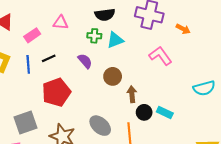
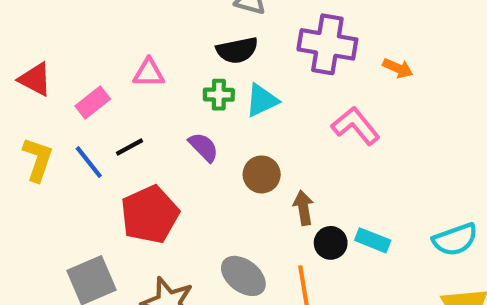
blue line: (28, 64) -> (89, 162), turned -30
cyan semicircle: (204, 88) -> (455, 240), moved

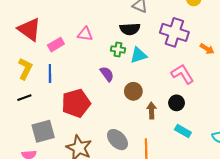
red triangle: (35, 79) -> (29, 29), size x1.4
black line: (129, 147) -> (24, 98), moved
blue line: (89, 162) -> (50, 73), turned 30
black circle: (331, 243) -> (177, 103), moved

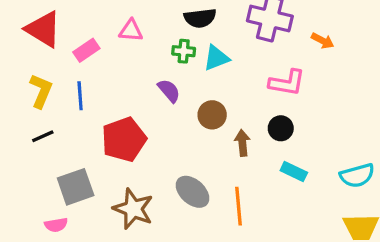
pink L-shape: (183, 74) -> (287, 83), turned 135

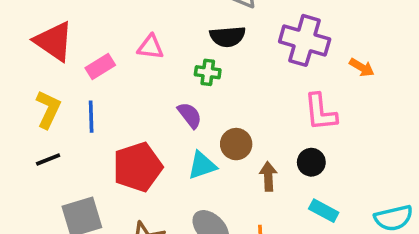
cyan triangle: (216, 58) -> (202, 165), moved
pink L-shape: (287, 83) -> (320, 112), turned 72

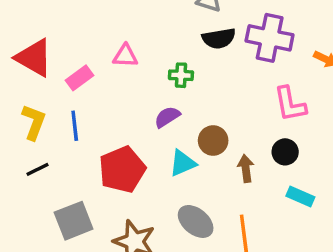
black semicircle: (228, 37) -> (219, 38), moved
purple semicircle: (190, 115) -> (167, 117), turned -80

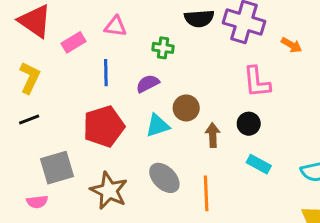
blue line: (75, 126) -> (106, 73), moved

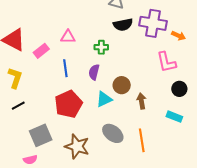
orange arrow: (292, 45) -> (179, 36), moved
purple semicircle: (148, 84) -> (94, 72), turned -42
black circle: (249, 124) -> (179, 89), moved

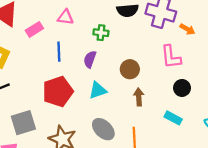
brown circle: (122, 85) -> (130, 69), moved

